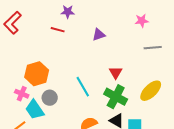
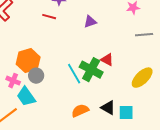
red triangle: (116, 73) -> (107, 60), turned -32
green cross: (116, 97) -> (91, 70), moved
gray circle: (50, 98) -> (36, 76), moved

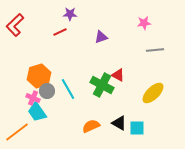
red line: (49, 17) -> (60, 32), turned -40
cyan line: (74, 74) -> (68, 89), moved
pink cross: (13, 81) -> (33, 98), moved

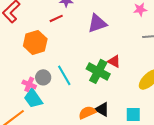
purple triangle: (101, 37) -> (97, 23), size x1.5
orange hexagon: (39, 76) -> (35, 42), moved
black triangle: (119, 123) -> (102, 109), moved

